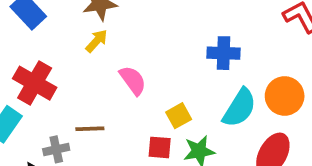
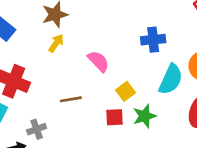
pink semicircle: (133, 80) -> (98, 61), moved
brown line: (90, 129) -> (71, 99), moved

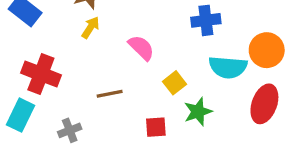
cyan semicircle: (171, 79) -> (228, 67), turned 72
red square: (114, 117) -> (156, 127), moved

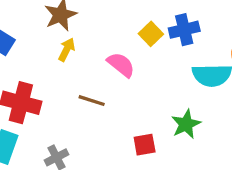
yellow square: (175, 83) -> (151, 34), moved
brown line: (110, 94) -> (92, 101), moved, turned 35

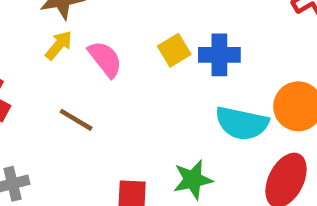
pink semicircle: (121, 65) -> (105, 59), moved

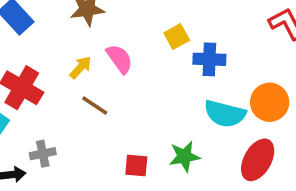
yellow arrow: (59, 45) -> (81, 67), moved
yellow square: (174, 50) -> (177, 37), moved

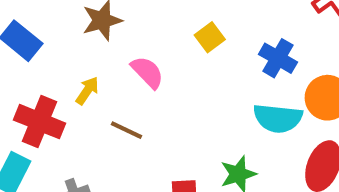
blue cross: (209, 59) -> (278, 58), moved, turned 36
yellow arrow: (81, 67) -> (87, 91), moved

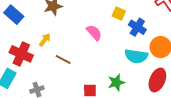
yellow square: (210, 37) -> (119, 14), moved, turned -32
pink semicircle: (147, 72) -> (94, 33), moved

